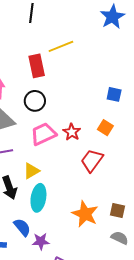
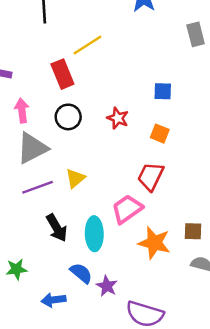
red star: (72, 132) -> (118, 118), moved
pink trapezoid: (43, 134) -> (127, 209), moved
yellow triangle: (31, 171) -> (75, 178), moved
purple star: (41, 241) -> (107, 286), turned -30

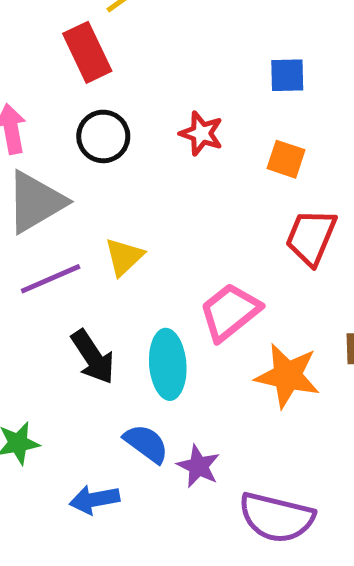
red trapezoid: (151, 176) -> (311, 237), moved

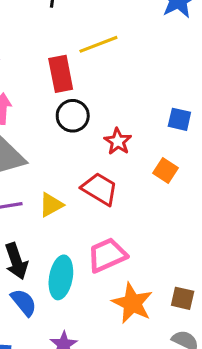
black circle: (103, 136) -> (73, 116), moved
red trapezoid: (311, 237) -> (100, 189), moved, turned 84
blue semicircle: (146, 444) -> (24, 302), moved

